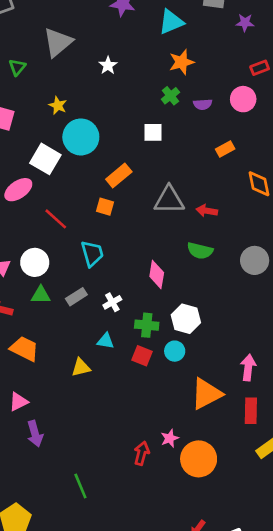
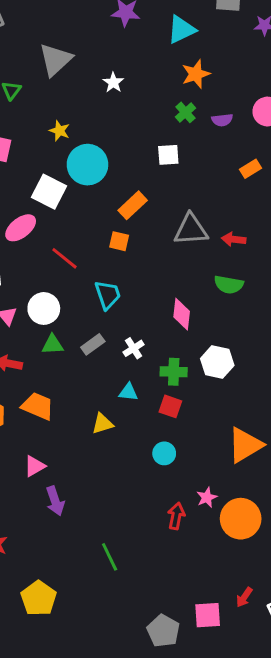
cyan circle: (175, 351) -> (164, 453), moved

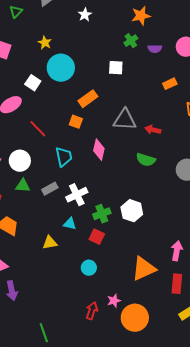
white square: (49, 192) -> (33, 83), size x0.7
pink diamond: (182, 314) -> (99, 150), moved
white cross: (134, 348) -> (77, 195), size x1.5
green cross: (174, 372) -> (102, 214), turned -30

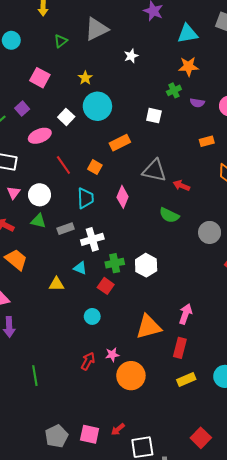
orange square: (76, 122) -> (95, 167), moved

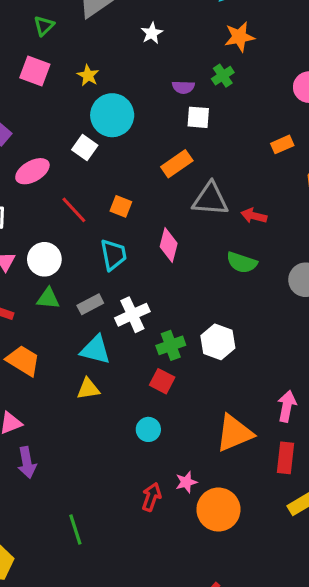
pink square: (40, 78) -> (35, 71), moved
purple semicircle: (197, 103) -> (183, 87), moved
white square: (66, 117) -> (85, 147), moved
orange rectangle: (120, 143) -> (177, 164), moved
cyan triangle: (80, 268) -> (95, 350), moved, size x1.5

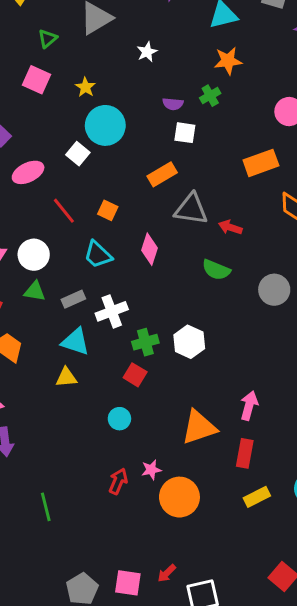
orange rectangle: (282, 144) -> (261, 163), size x1.6
cyan trapezoid: (113, 255) -> (98, 255), turned 140

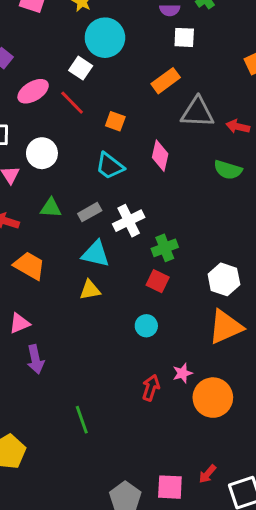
red line: (64, 211) -> (72, 103), moved
white circle: (34, 255) -> (42, 153), moved
white hexagon: (189, 342) -> (224, 279), moved

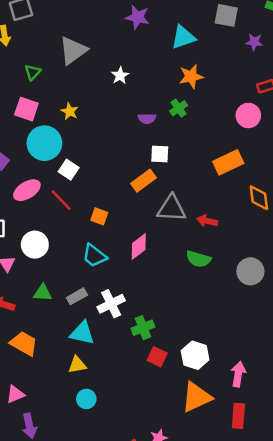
white square: (184, 37) -> (160, 154), moved
cyan circle: (105, 38) -> (44, 143), moved
pink diamond: (160, 156) -> (139, 247), turned 40
red square: (158, 281) -> (157, 357), moved
cyan circle: (146, 326) -> (86, 399), moved

